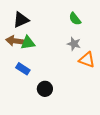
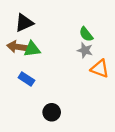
green semicircle: (75, 19) -> (86, 34), moved
black circle: (45, 89) -> (52, 112), moved

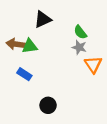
black triangle: (24, 23) -> (43, 19), moved
orange triangle: (100, 69) -> (93, 64), turned 36

